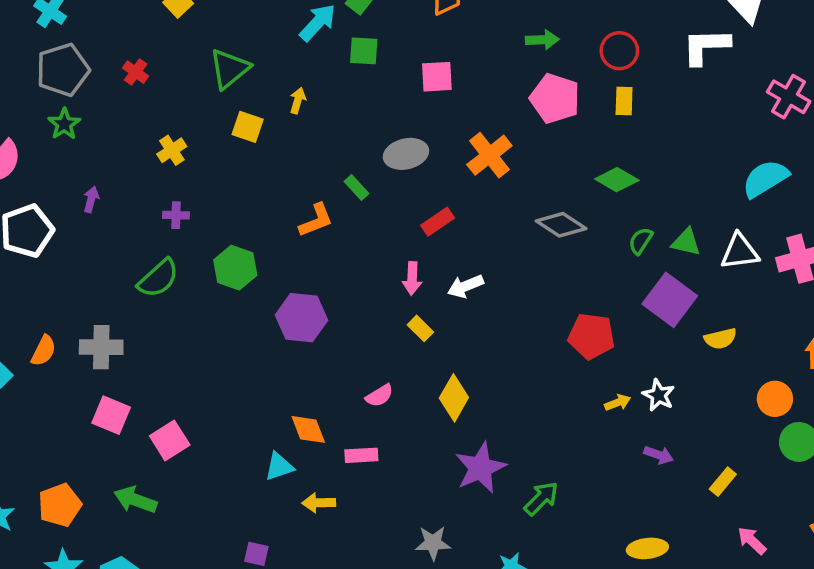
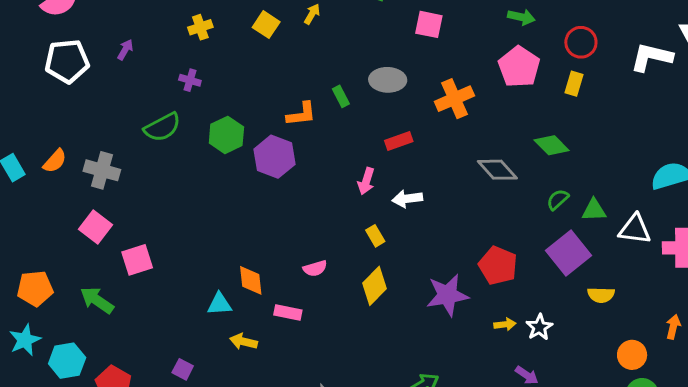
green triangle: (686, 242) -> (594, 210), turned -30
purple hexagon: (302, 318) -> (274, 157), moved
yellow rectangle: (420, 328) -> (375, 236), moved
purple star: (480, 468) -> (447, 295), moved

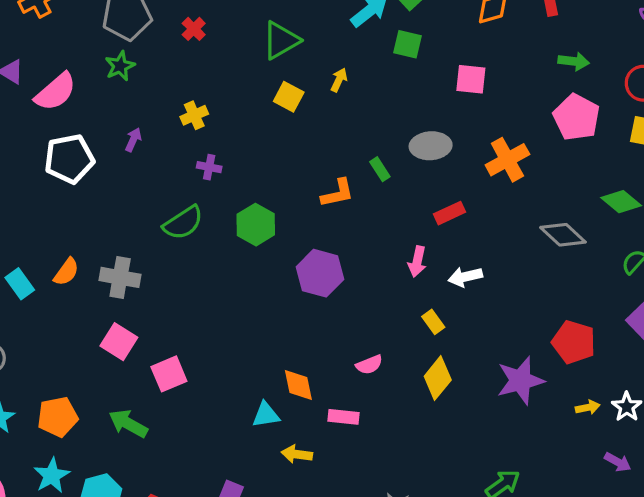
yellow cross: (200, 27) -> (194, 115), moved
purple hexagon: (274, 157) -> (320, 273), moved

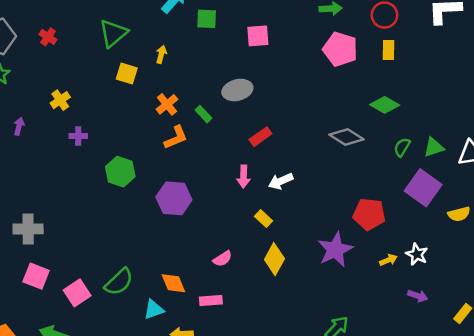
orange cross: (507, 160) -> (167, 104), moved, size x0.7
green semicircle: (183, 223) -> (119, 282), moved

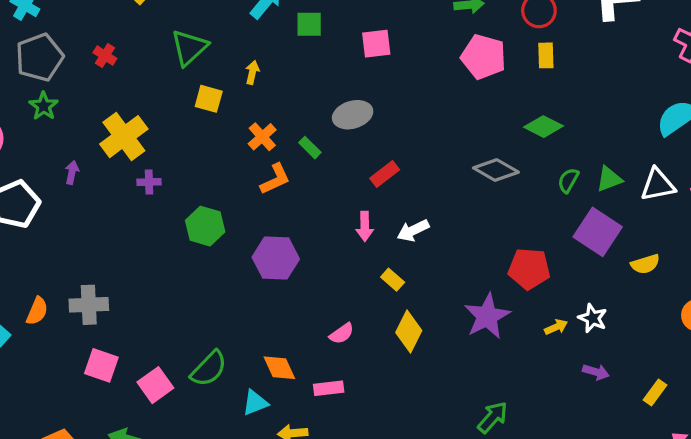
yellow cross: (60, 100) -> (124, 137), size x1.8

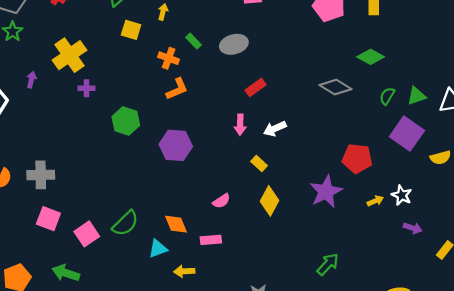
orange cross: (262, 137) -> (169, 58), turned -30
green rectangle: (310, 148) -> (194, 41), moved
purple arrow: (596, 372) -> (413, 228), moved

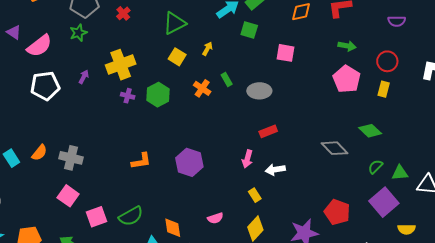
orange L-shape: (177, 89) -> (141, 161), moved
green hexagon: (126, 121) -> (158, 95), moved

